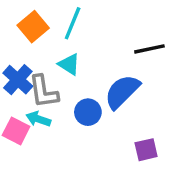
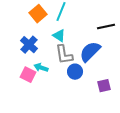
gray L-shape: (43, 92) -> (64, 55), moved
blue circle: (88, 112) -> (75, 72), moved

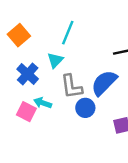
orange square: (38, 14) -> (19, 35), moved
cyan triangle: (59, 36) -> (55, 60), moved, turned 40

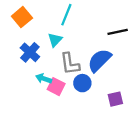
pink square: (26, 112) -> (56, 87), moved

